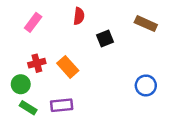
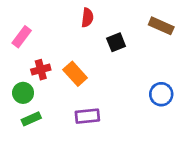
pink rectangle: (33, 22) -> (22, 37), moved
purple rectangle: (62, 105) -> (87, 116), moved
green rectangle: (28, 108) -> (31, 119), turned -56

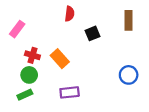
brown rectangle: (161, 26) -> (129, 20), turned 66
red cross: (41, 70) -> (32, 55), turned 32
green circle: (23, 93) -> (29, 75), moved

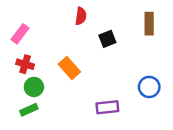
red cross: (32, 55) -> (25, 64), moved
purple rectangle: (70, 92) -> (107, 107), moved

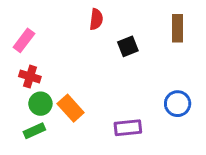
orange rectangle: (69, 68) -> (71, 108), moved

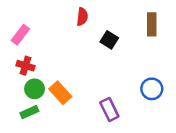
black square: (128, 46) -> (109, 40), turned -36
purple rectangle: (128, 128) -> (109, 109), turned 70

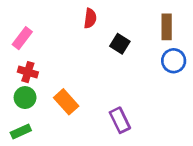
green circle: (35, 89) -> (25, 98), moved
blue circle: (152, 89) -> (174, 61), moved
green rectangle: (29, 112) -> (21, 131), moved

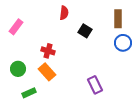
red cross: (28, 72) -> (48, 51), moved
purple rectangle: (120, 120) -> (95, 85), moved
green rectangle: (21, 131) -> (29, 93), moved

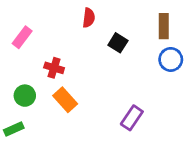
red cross: (48, 51) -> (54, 68), moved
purple rectangle: (95, 85) -> (132, 118), turned 60
green rectangle: (29, 93) -> (14, 129), moved

